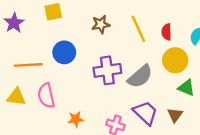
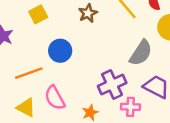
purple cross: (107, 70) -> (112, 85), moved
yellow triangle: (16, 97) -> (26, 108), turned 36

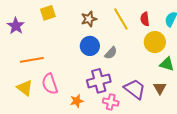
blue circle: (60, 51) -> (90, 46), moved
gray semicircle: (141, 53) -> (111, 53), moved, size x0.6

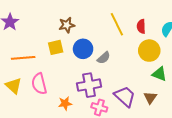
yellow square: (48, 13) -> (56, 47), moved
brown star: (89, 19) -> (67, 25), moved

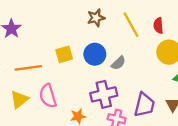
brown star: (67, 25) -> (96, 18), moved
yellow triangle: (13, 86) -> (19, 100), turned 42
purple trapezoid: (125, 96) -> (144, 105), turned 65

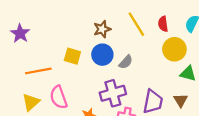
brown star: (96, 18) -> (102, 29), moved
yellow square: (64, 54) -> (72, 56), turned 35

